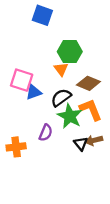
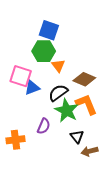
blue square: (42, 15) -> (49, 30), moved
green hexagon: (70, 52) -> (44, 51), moved
brown arrow: (94, 140) -> (90, 151), moved

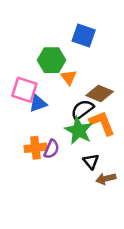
blue square: (49, 30) -> (84, 35), moved
black semicircle: (58, 93) -> (82, 110), moved
orange cross: (15, 140) -> (35, 148), moved

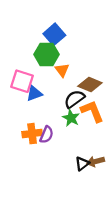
blue square: (84, 35) -> (54, 34), moved, turned 30
green star: (79, 131) -> (71, 118), size x0.7
black triangle: (91, 161) -> (82, 164), moved, turned 32

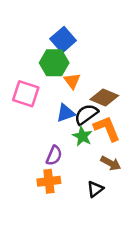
blue triangle: (34, 93) -> (66, 113), moved
orange cross: (32, 134) -> (49, 181), moved
brown arrow: (96, 161) -> (111, 163), moved, turned -138

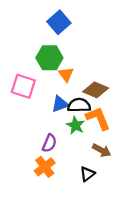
blue square: (63, 40) -> (59, 22), moved
black semicircle: (86, 114) -> (79, 105), turned 35
orange cross: (49, 181) -> (45, 167), turned -30

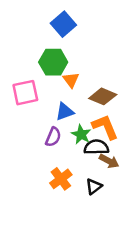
pink square: (23, 86) -> (25, 93), turned -30
black semicircle: (79, 105) -> (96, 147), moved
purple semicircle: (49, 143) -> (53, 137), moved
orange cross: (45, 167) -> (61, 179), moved

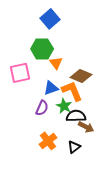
orange L-shape: (105, 127) -> (72, 91), moved

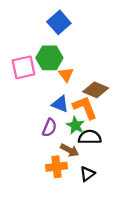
pink square: (20, 73) -> (23, 67), moved
blue triangle: (51, 88) -> (60, 104), turned 42
brown arrow: (86, 127) -> (70, 150), moved
orange cross: (48, 141) -> (57, 167), turned 30

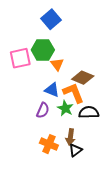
black semicircle: (90, 137) -> (89, 112), moved
brown arrow: (70, 150) -> (70, 137), moved, turned 70
orange cross: (57, 167) -> (49, 144), turned 30

